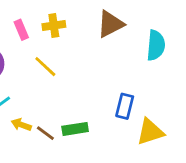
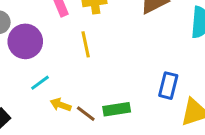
yellow line: (45, 67) -> (86, 44), turned 35

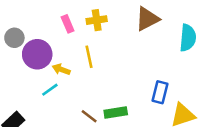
yellow arrow: (61, 105) -> (61, 69), moved

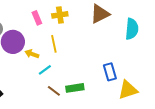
cyan line: (50, 90) -> (45, 70), moved
blue rectangle: (160, 92) -> (110, 72), turned -30

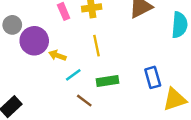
yellow line: (54, 44) -> (96, 46), moved
green rectangle: (75, 88) -> (107, 81), moved

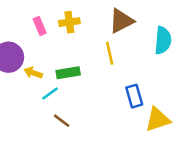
yellow line: (96, 46) -> (110, 53), moved
green rectangle: (107, 81) -> (68, 73), moved

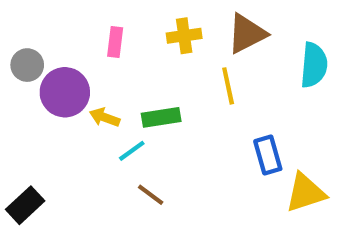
yellow cross: (69, 22) -> (184, 36), moved
pink rectangle: (40, 26) -> (115, 42), turned 30

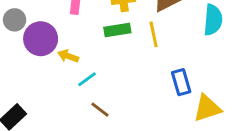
green rectangle: (161, 117) -> (117, 30), moved

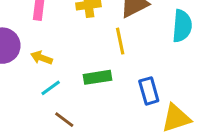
green rectangle: (117, 30) -> (97, 77), moved
yellow arrow: (68, 56) -> (42, 58), moved

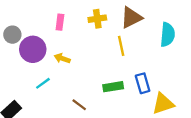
green rectangle: (97, 77) -> (113, 87), moved
cyan line: (51, 88) -> (43, 83), moved

